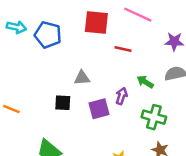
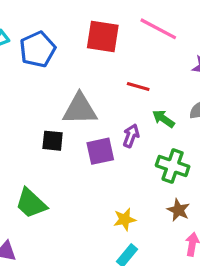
blue pentagon: (48, 35) -> (38, 49), turned 30
red line: (123, 49) -> (138, 87), moved
gray triangle: (82, 78) -> (80, 109), size x1.6

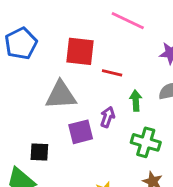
red square: (103, 37) -> (80, 51), moved
green arrow: (163, 119) -> (136, 101), turned 54
black square: (53, 141) -> (39, 152), moved

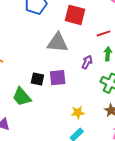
red line: (112, 73) -> (104, 33), moved, turned -40
purple square: (81, 132) -> (58, 78), moved

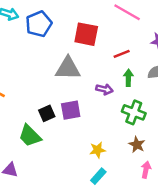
purple arrow: (87, 62) -> (104, 89), turned 80
black square: (37, 79) -> (47, 113), turned -32

